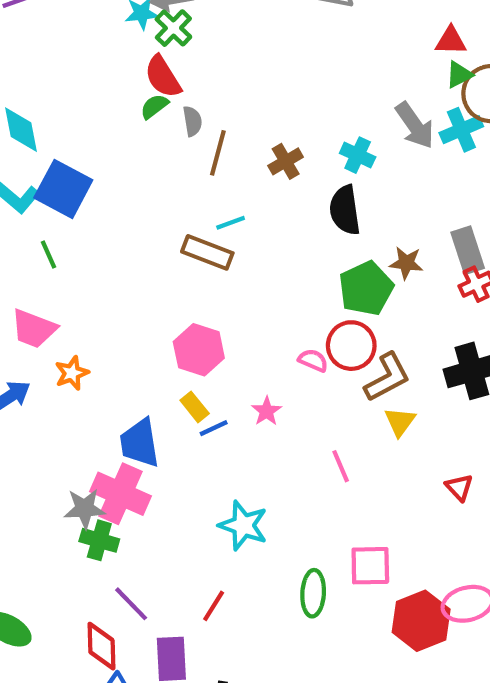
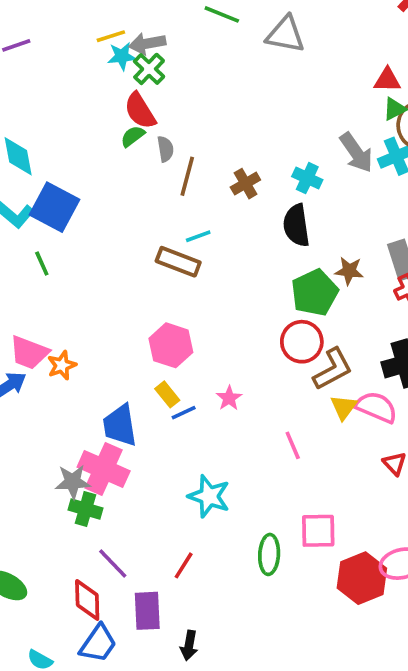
pink trapezoid: (34, 329) -> (29, 353), moved
pink semicircle: (313, 360) -> (376, 407), moved, size x1.6

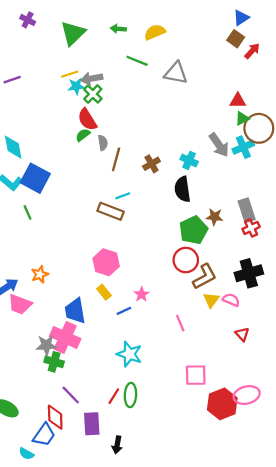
pink trapezoid: (29, 353) -> (20, 304), moved
pink semicircle: (376, 407) -> (231, 300), size x0.7
blue line: (184, 413) -> (124, 311), moved
green ellipse: (269, 554) -> (130, 395), moved
blue trapezoid: (98, 644) -> (44, 435), moved

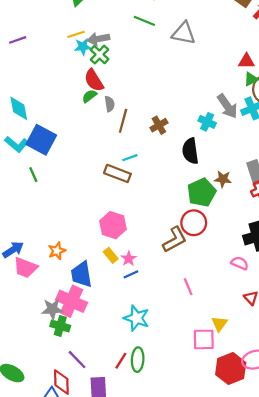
cyan cross: (189, 160) -> (207, 122), moved
orange star: (40, 274) -> (57, 251), moved
brown L-shape: (205, 277) -> (175, 240), moved
pink star: (142, 294) -> (129, 259), moved
yellow triangle: (211, 300) -> (220, 324), moved

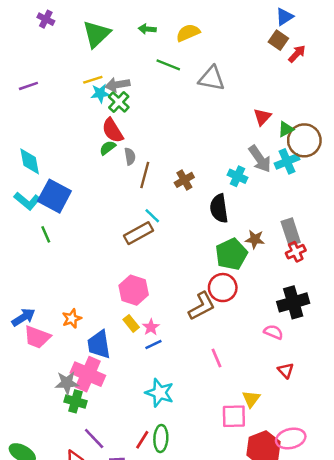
red triangle: (246, 61) -> (262, 117), moved, turned -48
cyan line: (130, 158) -> (152, 216), turned 64
brown rectangle: (117, 173) -> (139, 233), turned -50

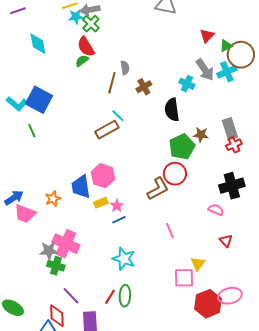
gray semicircle: (130, 156) -> (125, 68), moved
cyan diamond: (30, 161) -> (38, 44), moved
yellow rectangle: (131, 323) -> (101, 203), turned -72
blue trapezoid: (99, 344) -> (81, 187), moved

